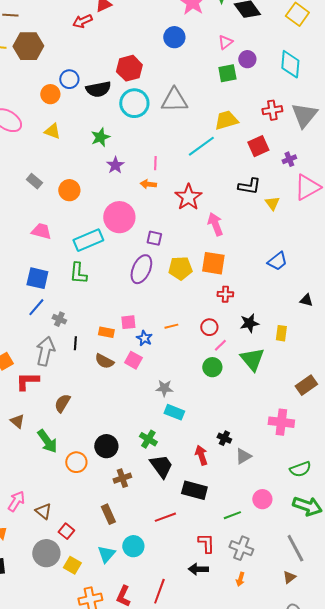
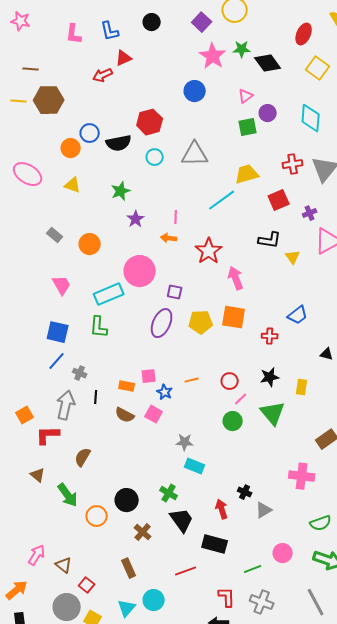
cyan circle: (134, 103) -> (155, 157), size x0.6
pink trapezoid: (41, 231) -> (62, 285), turned 45
red cross: (225, 294) -> (270, 336), moved
brown cross: (122, 478) -> (143, 532), turned -30

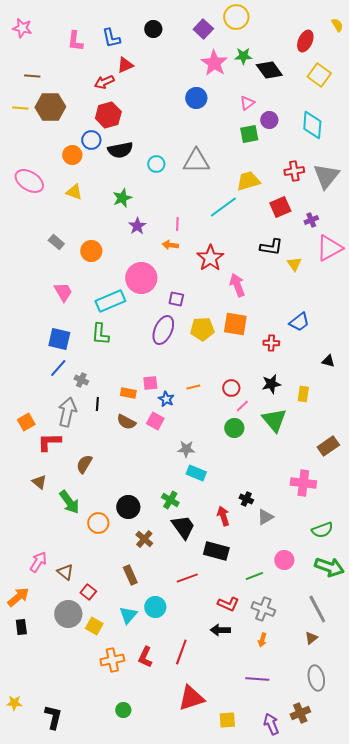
red hexagon: (150, 122) -> (108, 115), moved
red L-shape: (227, 597) -> (228, 604), turned 115

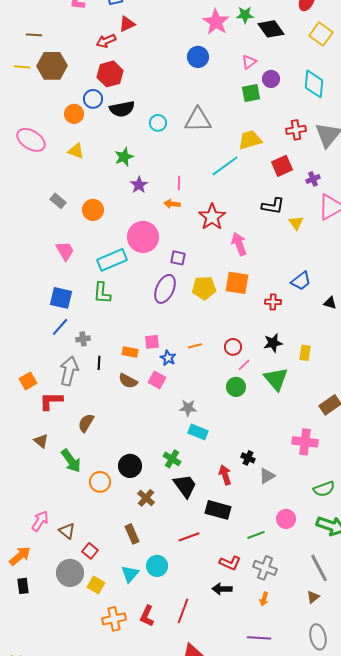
black triangle: (328, 361) -> (330, 303), moved
gray cross: (81, 380) -> (83, 339), turned -32

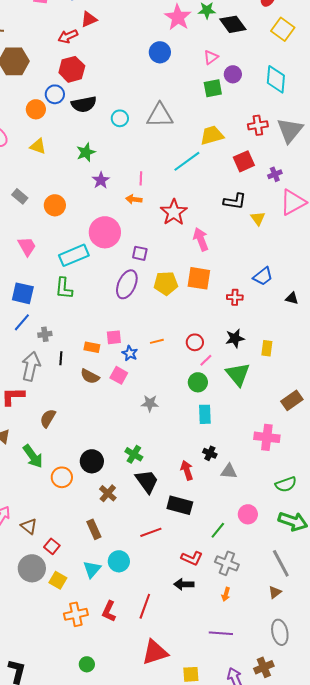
cyan rectangle: (198, 432) -> (205, 414), moved, turned 66
gray triangle: (267, 476) -> (229, 471), turned 36
green line: (256, 535) -> (218, 530), turned -30

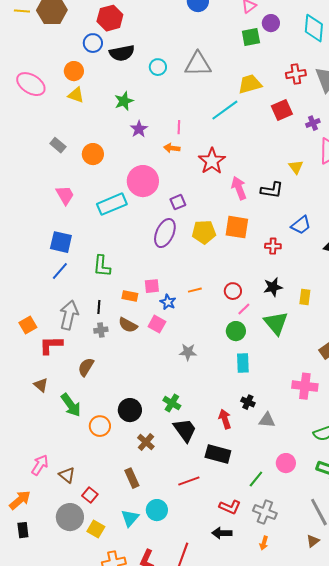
orange circle: (36, 109) -> (74, 71), moved
black L-shape: (235, 201) -> (272, 190), moved
purple square: (140, 253) -> (178, 202), turned -35
green L-shape: (64, 288) -> (102, 266), moved
gray cross: (45, 334) -> (101, 330), moved

